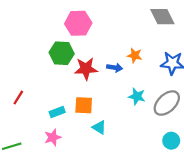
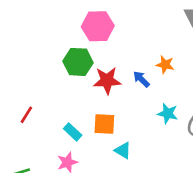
blue arrow: (115, 68) -> (141, 79), turned -144
cyan rectangle: (57, 112) -> (73, 132), turned 64

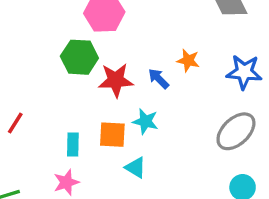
cyan star: (168, 113) -> (145, 121), moved
cyan rectangle: (73, 132) -> (73, 144), turned 48

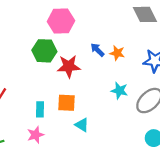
blue arrow: (159, 79) -> (97, 50), moved
cyan star: (145, 121) -> (119, 91), moved

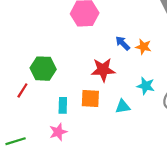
green hexagon: (44, 51) -> (43, 69), moved
red star: (69, 66) -> (103, 70), moved
cyan triangle: (82, 125) -> (123, 107), moved, turned -40

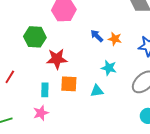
green hexagon: (43, 69) -> (35, 37), moved
red star: (103, 70) -> (57, 59), moved
cyan star: (146, 86) -> (109, 68), moved

